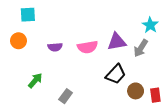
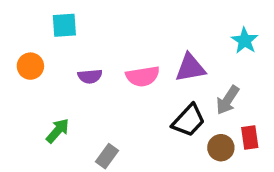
cyan square: (28, 15) -> (64, 25), moved
gray arrow: (141, 48) -> (228, 100), moved
red rectangle: (155, 95) -> (250, 138), moved

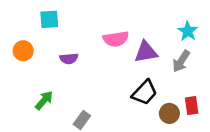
pink semicircle: (143, 76) -> (116, 39), moved
gray arrow: (228, 100) -> (181, 61), moved

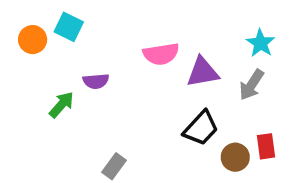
cyan square: (49, 19) -> (69, 27), turned 30
orange circle: (23, 51) -> (33, 40), moved
green arrow: (44, 100) -> (62, 105), moved

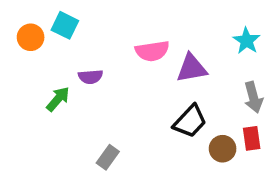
gray arrow: (252, 85) -> (253, 97), moved, turned -48

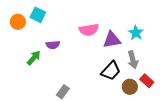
cyan star: (247, 41) -> (136, 33), moved
gray arrow: (253, 97) -> (133, 60), moved
red rectangle: (252, 138) -> (147, 81), turned -40

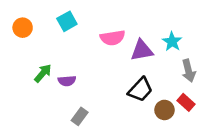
cyan square: (38, 15) -> (67, 21), moved, turned 35
purple semicircle: (53, 45) -> (67, 81), moved
gray arrow: (133, 60) -> (189, 71), moved

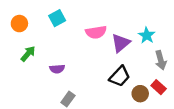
purple triangle: (142, 50) -> (121, 43), turned -30
green arrow: (43, 73) -> (28, 54), moved

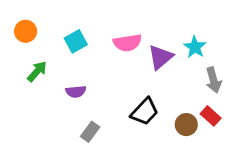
cyan square: (57, 18) -> (76, 41), moved
black trapezoid: (120, 76) -> (145, 112), moved

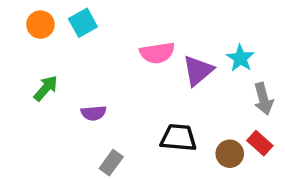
orange circle: (26, 31) -> (40, 25), moved
cyan square: (76, 41) -> (83, 23), moved
black trapezoid: (145, 112) -> (178, 138), turned -128

